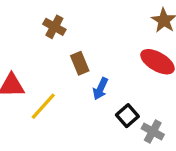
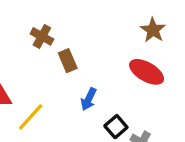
brown rectangle: (80, 63) -> (68, 61), moved

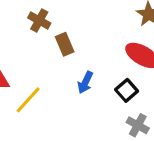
black square: (116, 127) -> (127, 90), moved

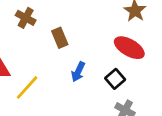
brown cross: (39, 21) -> (26, 18), moved

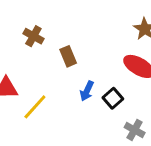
black square: (115, 79) -> (113, 98), moved

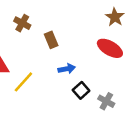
blue arrow: (87, 91) -> (67, 69), turned -126
black square: (113, 98) -> (81, 90), moved

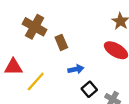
brown cross: (22, 23) -> (35, 27), size x1.5

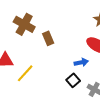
blue arrow: (76, 69) -> (81, 62), moved

